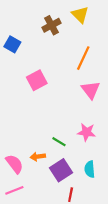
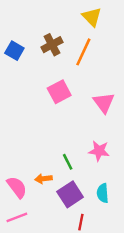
brown cross: (52, 25) -> (52, 45), moved
orange line: (83, 58) -> (83, 52), moved
pink square: (37, 80) -> (59, 92), moved
green line: (59, 142) -> (68, 162), turned 32

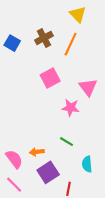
pink star: (99, 151) -> (71, 108), moved
green line: (68, 162) -> (67, 142), moved, turned -32
purple square: (70, 194) -> (48, 172), moved
pink line: (17, 217) -> (14, 185), turned 66

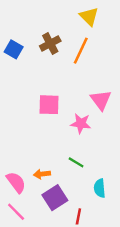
pink square: (50, 78) -> (49, 105), moved, turned 30

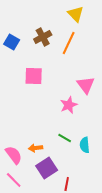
pink square: (49, 105) -> (34, 76), moved
pink star: (81, 123) -> (69, 105), turned -30
cyan semicircle: (100, 188) -> (85, 145), moved

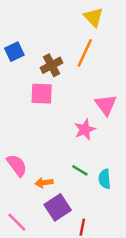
brown cross: (43, 37) -> (51, 65), moved
blue square: (12, 42) -> (14, 52), turned 35
pink semicircle: (14, 155) -> (17, 165), moved

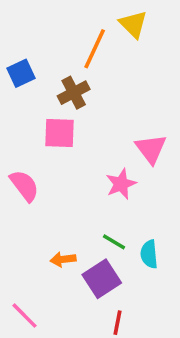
orange line: (85, 53) -> (95, 49), moved
pink semicircle: (17, 165) -> (24, 186), moved
purple square: (58, 207) -> (102, 279), moved

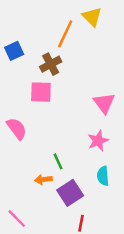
pink star: (121, 184) -> (98, 141), moved
green line: (114, 242) -> (58, 161), moved, turned 35

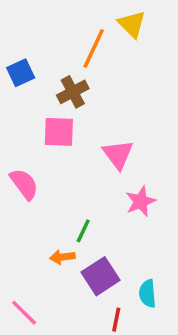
pink triangle: (104, 103) -> (118, 154), moved
green line: (58, 161) -> (83, 231), turned 49
cyan semicircle: (103, 176) -> (148, 294), moved

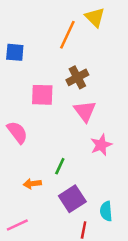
blue square: (21, 73) -> (15, 52), turned 30
brown cross: (73, 92) -> (77, 77), moved
orange arrow: (62, 257) -> (32, 184), moved
pink line: (24, 313) -> (17, 225), turned -70

